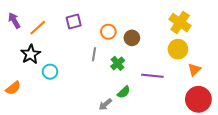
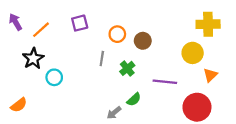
yellow cross: (180, 23) -> (208, 24), moved, turned -35
orange semicircle: (13, 88) -> (19, 105), moved
red circle: (198, 99) -> (197, 107), moved

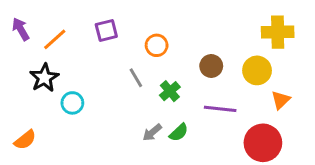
brown circle: (143, 41) -> (211, 66), moved
gray line: (102, 58) -> (136, 78), turned -40
gray arrow: (114, 113) -> (152, 132), moved

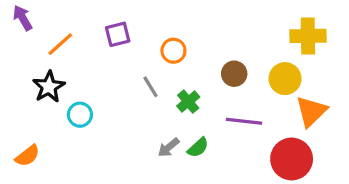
purple arrow: (21, 29) -> (23, 18), moved
orange triangle: (281, 100) -> (311, 111), size x1.5

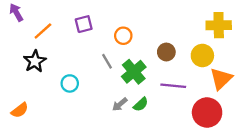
green cross: (188, 102) -> (134, 72), size x1.5
cyan circle: (80, 115) -> (70, 83), moved

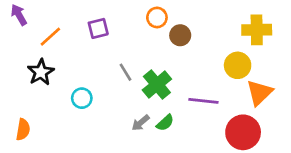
orange circle: (123, 36) -> (157, 17), moved
brown circle: (166, 52) -> (180, 35), moved
orange semicircle: (20, 110) -> (23, 130), turned -42

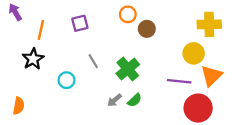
orange line: (50, 37) -> (41, 30), turned -36
gray line: (126, 72) -> (93, 61), moved
purple line: (203, 101) -> (179, 81), moved

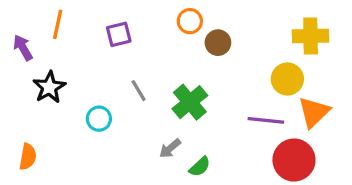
purple arrow: (15, 12) -> (23, 48), moved
orange line: (41, 30) -> (58, 24), moved
green semicircle: (135, 100) -> (200, 167), moved

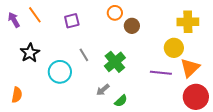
orange line: (58, 24) -> (35, 15), turned -48
purple arrow: (23, 48) -> (14, 20), moved
cyan circle: (99, 119) -> (60, 72), size x1.5
red circle: (294, 160) -> (196, 97), moved

